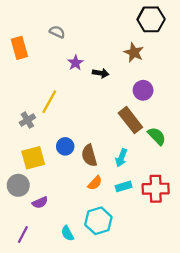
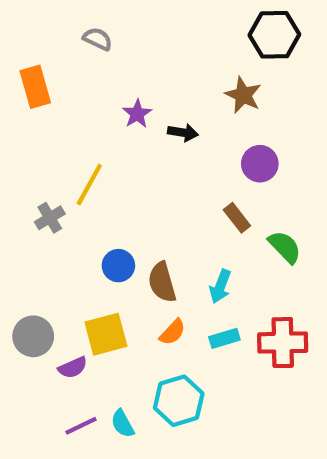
gray semicircle: (57, 32) -> (98, 39), moved
brown rectangle: (130, 120) -> (237, 218), size x0.6
yellow square: (33, 158) -> (106, 334), moved
purple line: (23, 235) -> (81, 426), moved, turned 36

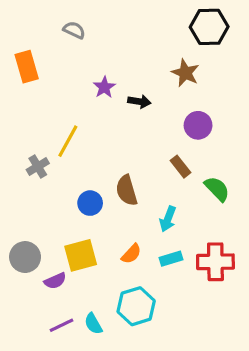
brown semicircle: (162, 282) -> (127, 190), moved

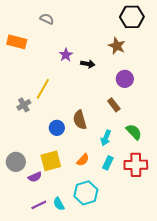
orange rectangle: (27, 67) -> (17, 42), turned -60
green semicircle: (217, 189) -> (134, 132), moved
cyan rectangle: (171, 259) -> (108, 163), turned -48

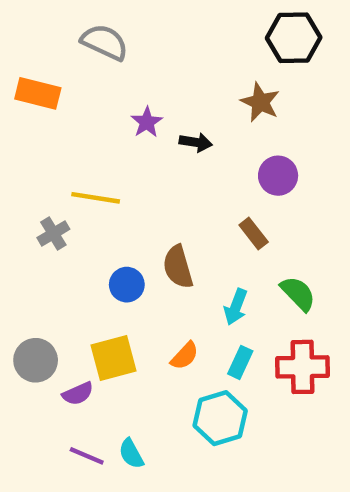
gray semicircle: (47, 19) -> (105, 42), size x1.5
yellow line: (43, 89) -> (96, 198), turned 70
cyan hexagon: (86, 193) -> (220, 418), moved
purple line: (39, 205) -> (87, 456), turned 49

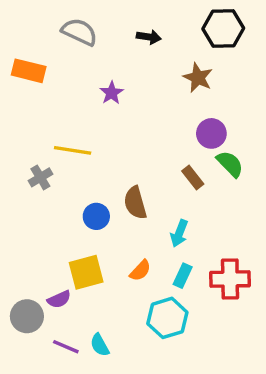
black arrow: (196, 142) -> (149, 37), moved
green semicircle: (298, 294) -> (230, 164), moved
gray circle: (36, 360) -> (27, 316), moved

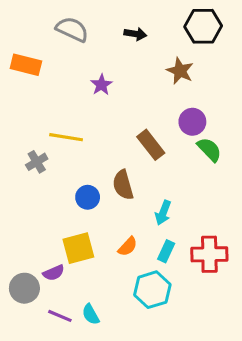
brown rectangle: (193, 177) -> (151, 145), moved, size x1.4

